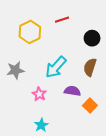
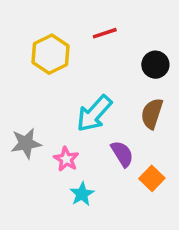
gray star: (15, 70) -> (26, 143), moved
purple semicircle: (72, 91) -> (122, 154), turned 49
cyan star: (41, 125) -> (82, 194), moved

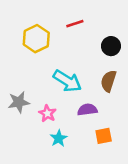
cyan arrow: (94, 114) -> (67, 81), turned -100
purple semicircle: (122, 154) -> (87, 110), turned -66
orange square: (152, 178) -> (104, 136), moved, turned 35

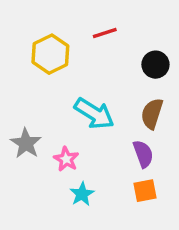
gray star: (19, 102) -> (26, 143), turned -30
purple semicircle: (87, 110) -> (143, 154), moved, turned 78

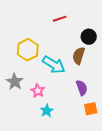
yellow hexagon: (50, 54) -> (28, 50), moved
brown semicircle: (152, 114) -> (79, 56), moved
orange square: (145, 191) -> (91, 109), moved

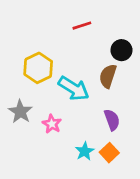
orange square: (91, 109) -> (109, 153), moved, turned -32
cyan star: (47, 111) -> (85, 151), moved

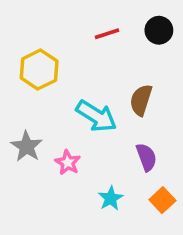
black circle: (121, 50) -> (159, 30), moved
yellow hexagon: (38, 68) -> (39, 70), moved
orange square: (109, 153) -> (162, 200), moved

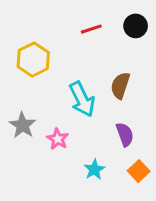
cyan arrow: (96, 116) -> (82, 99), turned 32

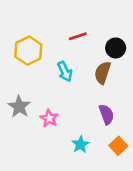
black circle: (136, 26) -> (116, 48), moved
red line: (91, 29) -> (78, 36), moved
cyan arrow: (82, 99) -> (65, 71), moved, size x0.7

